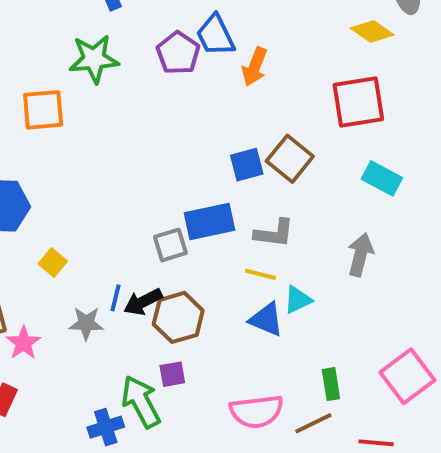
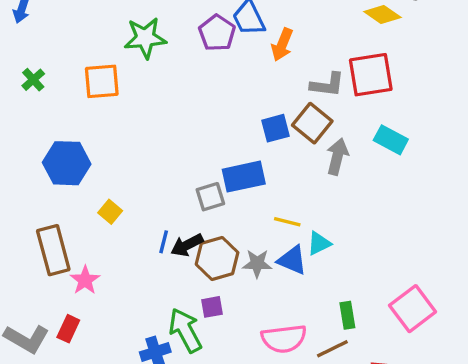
gray L-shape: (274, 233) -> (327, 85), moved
gray arrow: (360, 255) -> (337, 157), moved
gray star: (86, 323) -> (257, 263), moved

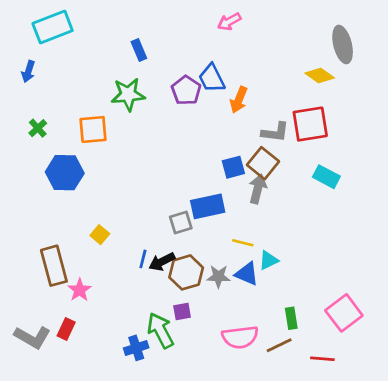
gray arrow: (337, 157) -> (258, 189), moved
blue hexagon: (67, 163) -> (65, 173), moved

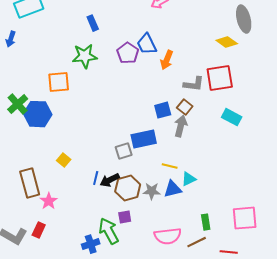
green cross: (38, 128) -> (18, 104), moved, size x1.5
brown square: (263, 163) -> (185, 107), size x0.7
blue triangle: (247, 274) -> (173, 189), turned -36
pink square: (344, 313) -> (245, 218), turned 32

